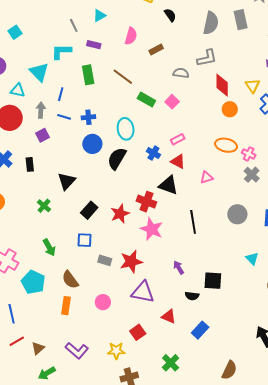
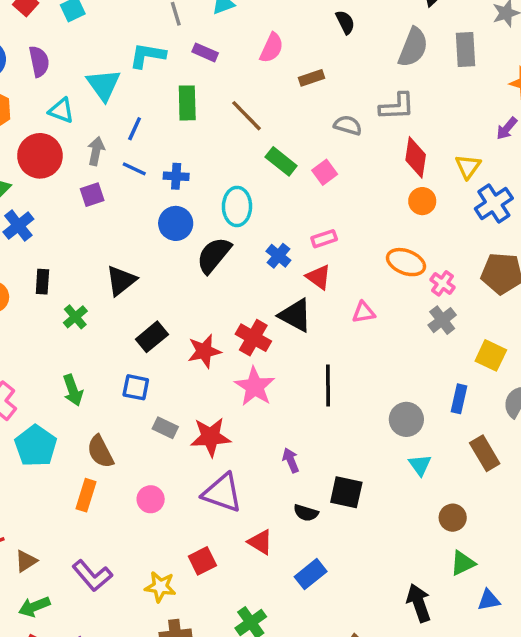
black rectangle: (30, 164) -> (42, 282), moved
gray circle: (237, 214) -> (406, 419), moved

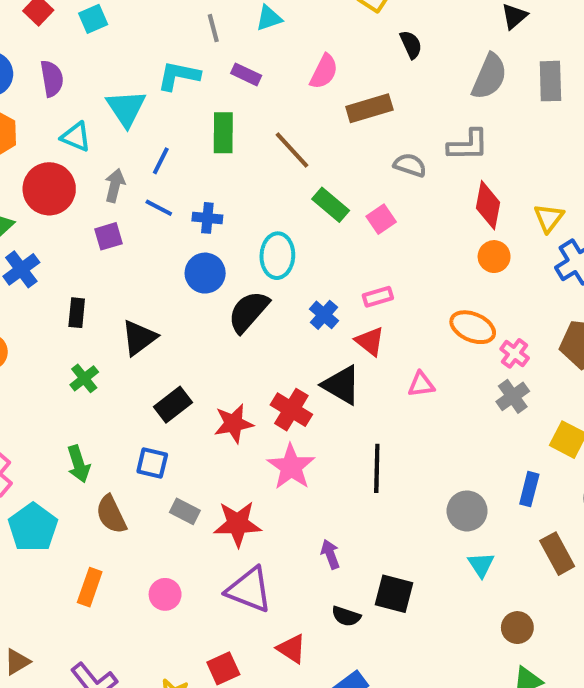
brown rectangle: (311, 78) -> (369, 108), size x1.5
black rectangle: (42, 282) -> (77, 313), moved
brown semicircle: (100, 452) -> (111, 514), moved

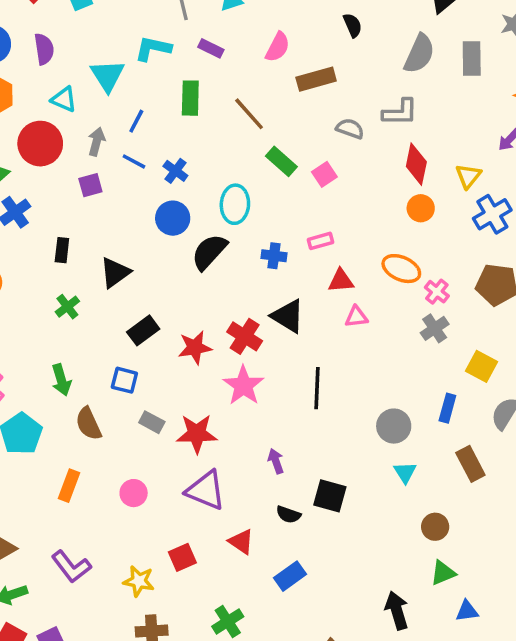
blue cross: (207, 218) -> (175, 171), turned 30
blue cross: (324, 315) -> (274, 256), turned -35
red triangle: (370, 341) -> (341, 281), moved, turned -44

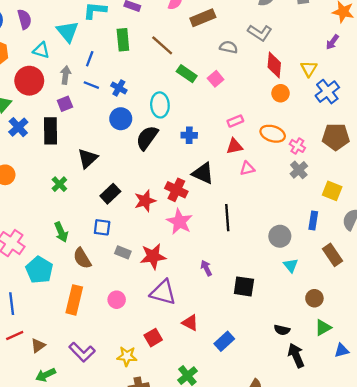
gray L-shape: (400, 112) -> (260, 33), turned 40
pink rectangle: (320, 241) -> (235, 121), moved
black rectangle: (62, 250) -> (51, 131), moved, size x1.6
orange rectangle: (69, 486) -> (74, 300), size x1.4
black semicircle: (288, 515) -> (282, 330), moved

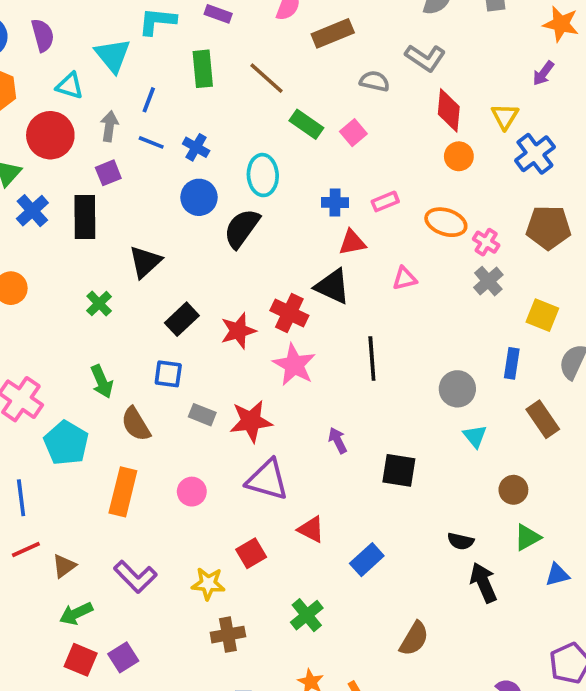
blue cross: (189, 135) -> (335, 202), moved
red triangle: (234, 146) -> (352, 242), moved

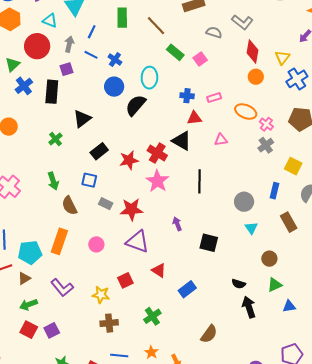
cyan pentagon: (66, 443) -> (30, 253), moved, turned 30

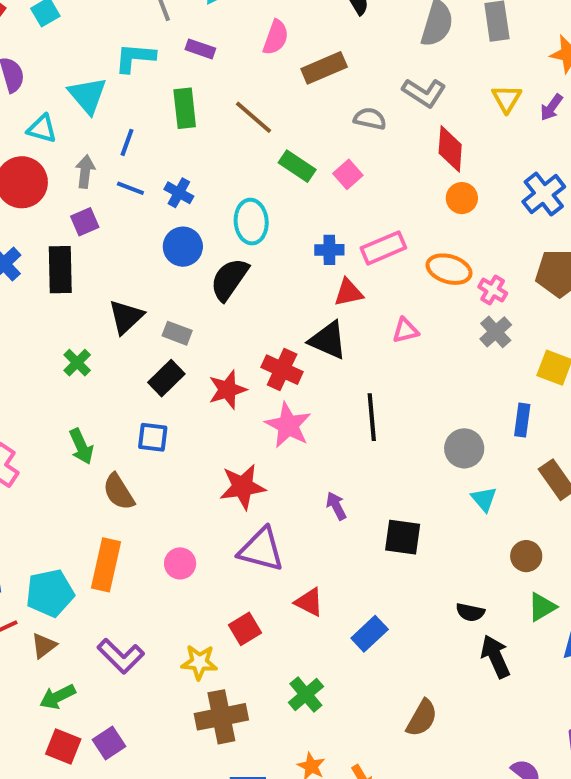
yellow triangle: (282, 57) -> (507, 99), moved
pink rectangle: (214, 98) -> (383, 248), size x1.5
gray rectangle: (106, 204) -> (177, 333), moved
brown cross: (109, 323) -> (221, 717), size x1.4

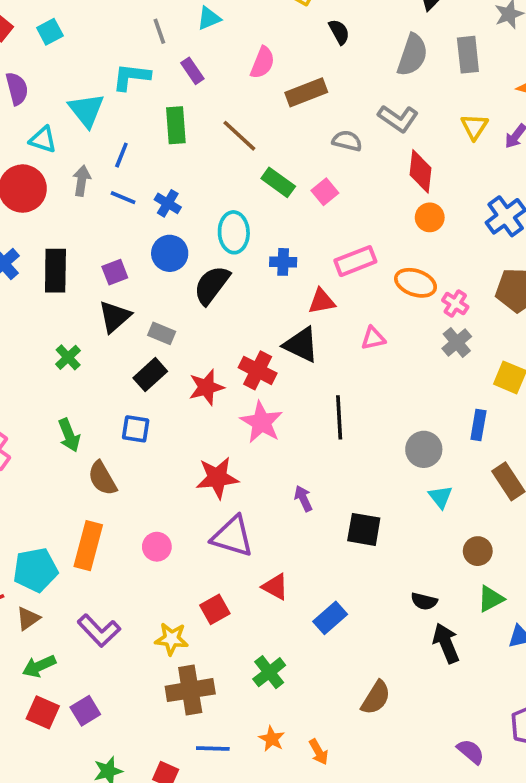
purple rectangle: (200, 49) -> (192, 71), turned 35
purple square: (85, 222) -> (115, 272), moved
blue cross: (329, 250) -> (283, 262), moved

